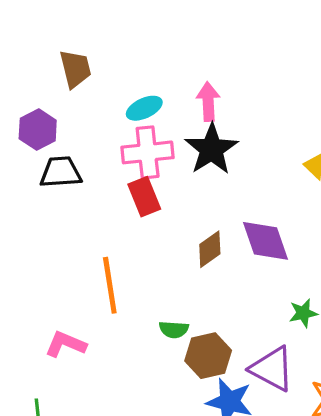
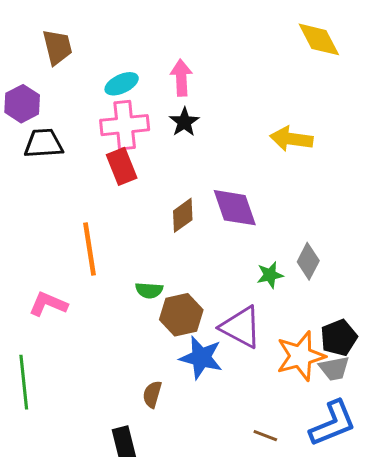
black star: (211, 149) -> (184, 122), size x0.6

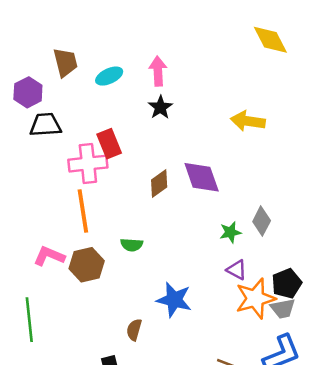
brown trapezoid: (57, 47) -> (65, 62), moved
pink cross: (125, 125) -> (88, 164), moved
brown hexagon: (181, 315) -> (87, 265), moved
purple triangle: (241, 327) -> (237, 270), moved, size x0.6

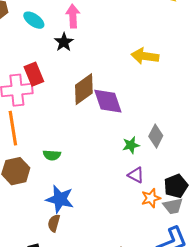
cyan ellipse: (109, 76) -> (34, 20), turned 60
black star: (160, 107) -> (64, 42), moved
brown diamond: (159, 184) -> (84, 89), moved, size x1.4
orange star: (255, 298) -> (151, 198), size x0.6
blue star: (174, 300) -> (60, 199), moved

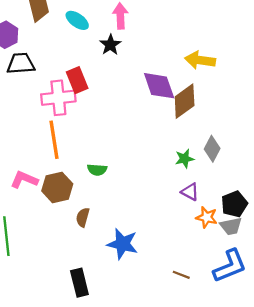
brown diamond: (84, 89) -> (185, 101), moved
purple diamond: (108, 101) -> (159, 86), moved
orange star: (151, 198) -> (207, 217), turned 30
blue star: (60, 199) -> (123, 244), moved
brown semicircle: (54, 223) -> (83, 217), moved

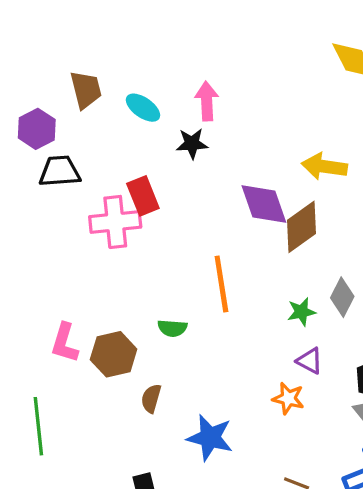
black star: (110, 45) -> (192, 144), turned 30
orange line: (54, 140) -> (221, 284), moved
pink L-shape: (24, 180) -> (65, 343), turned -96
orange star: (207, 217) -> (288, 398), moved

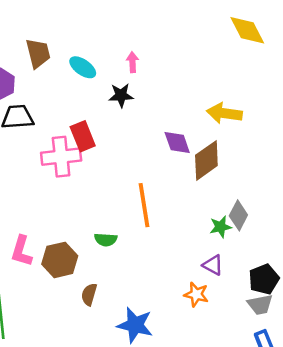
pink arrow: (207, 101) -> (132, 62), size x0.7
purple diamond: (264, 204) -> (177, 143), size x0.7
green star: (301, 312) -> (221, 227), moved

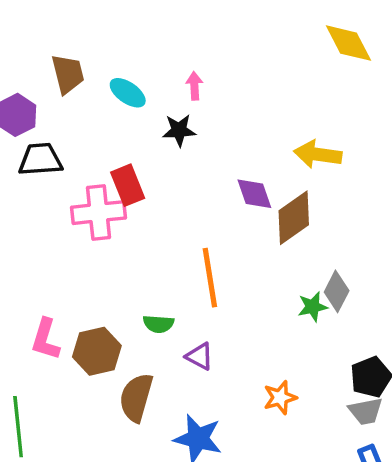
purple triangle: (213, 265) -> (200, 356), moved
brown semicircle: (89, 294) -> (136, 398), size x1.6
orange star: (196, 294) -> (280, 398), turned -30

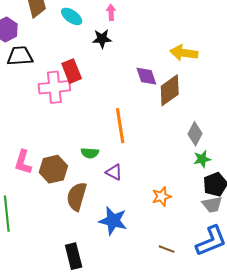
green star: (313, 307) -> (202, 159), moved

